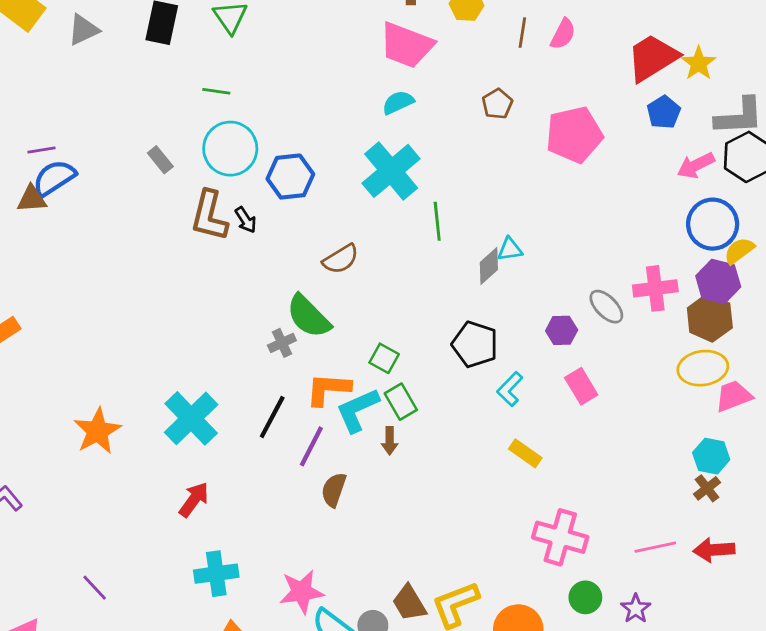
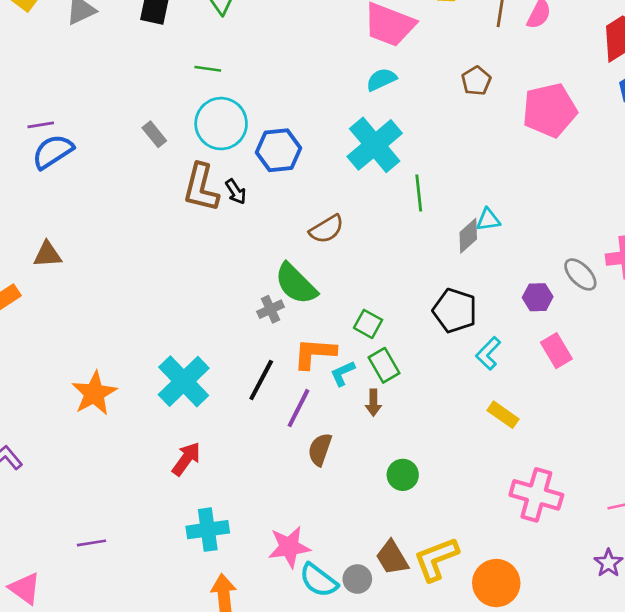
brown triangle: (32, 199) -> (47, 254), moved
cyan L-shape: (357, 410) -> (343, 373), size x0.6
purple line: (95, 588) -> (92, 543), turned -56
green circle: (585, 597) -> (403, 475), moved

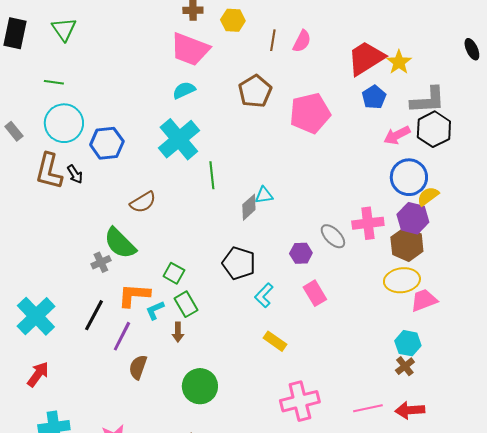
brown pentagon: (476, 81) -> (255, 91), size x1.5
green circle: (403, 475) -> (200, 386), size x1.5
pink cross: (536, 495) -> (300, 401), turned -30

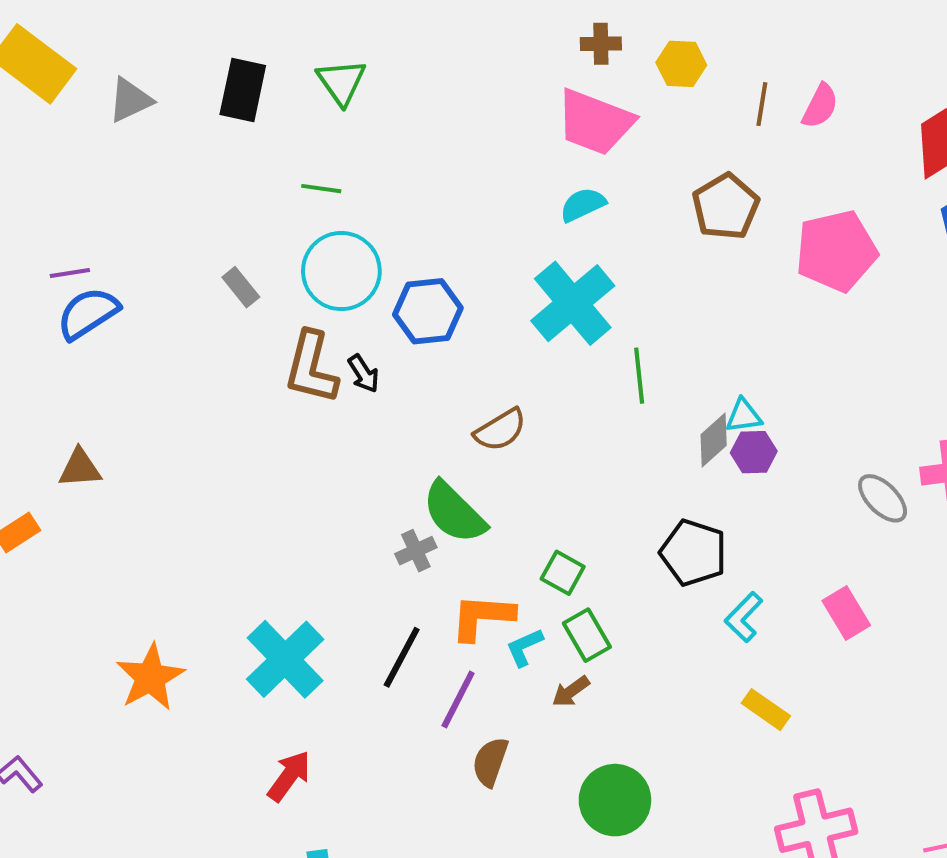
purple hexagon: (301, 253) -> (754, 452), moved
brown arrow: (178, 332) -> (571, 691), turned 54

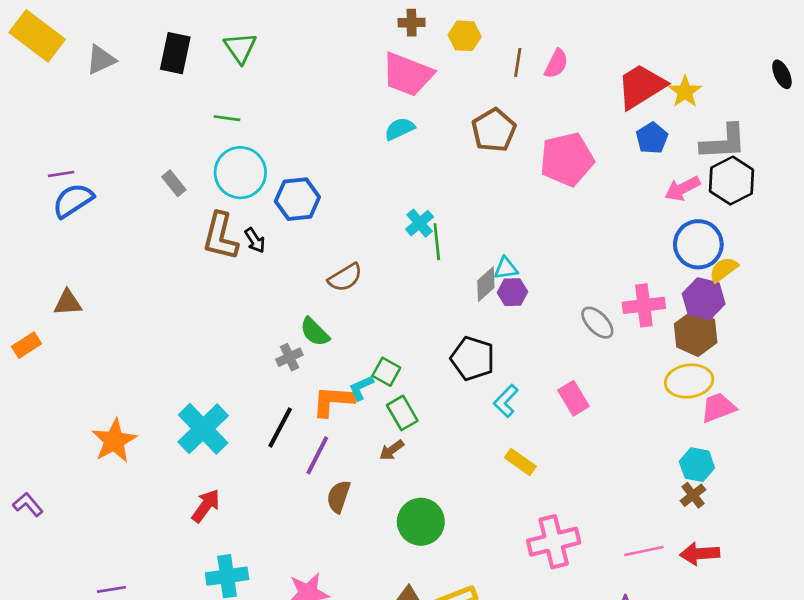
cyan cross: (573, 303) -> (420, 223), moved, size x0.5
green semicircle: (454, 512) -> (315, 332), size x0.7
cyan L-shape: (524, 647) -> (361, 388), moved

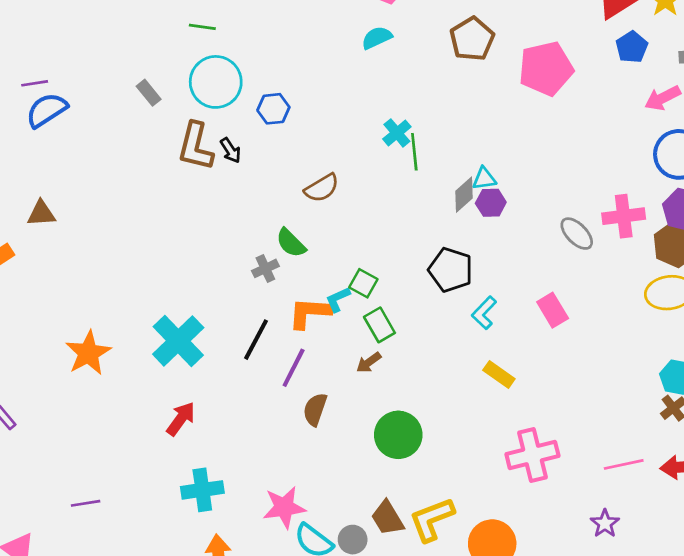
blue hexagon: (297, 199) -> (273, 109), size x0.7

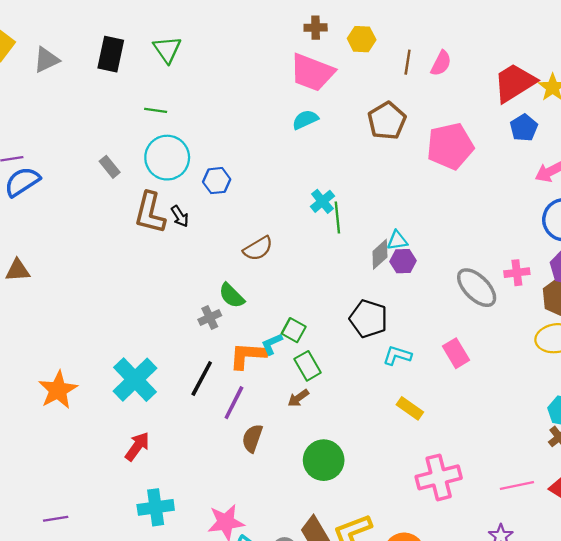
pink cross: (624, 216) -> (517, 273), size x0.7
gray ellipse: (577, 234) -> (477, 288), size x1.4
cyan L-shape: (484, 313) -> (397, 355), turned 64

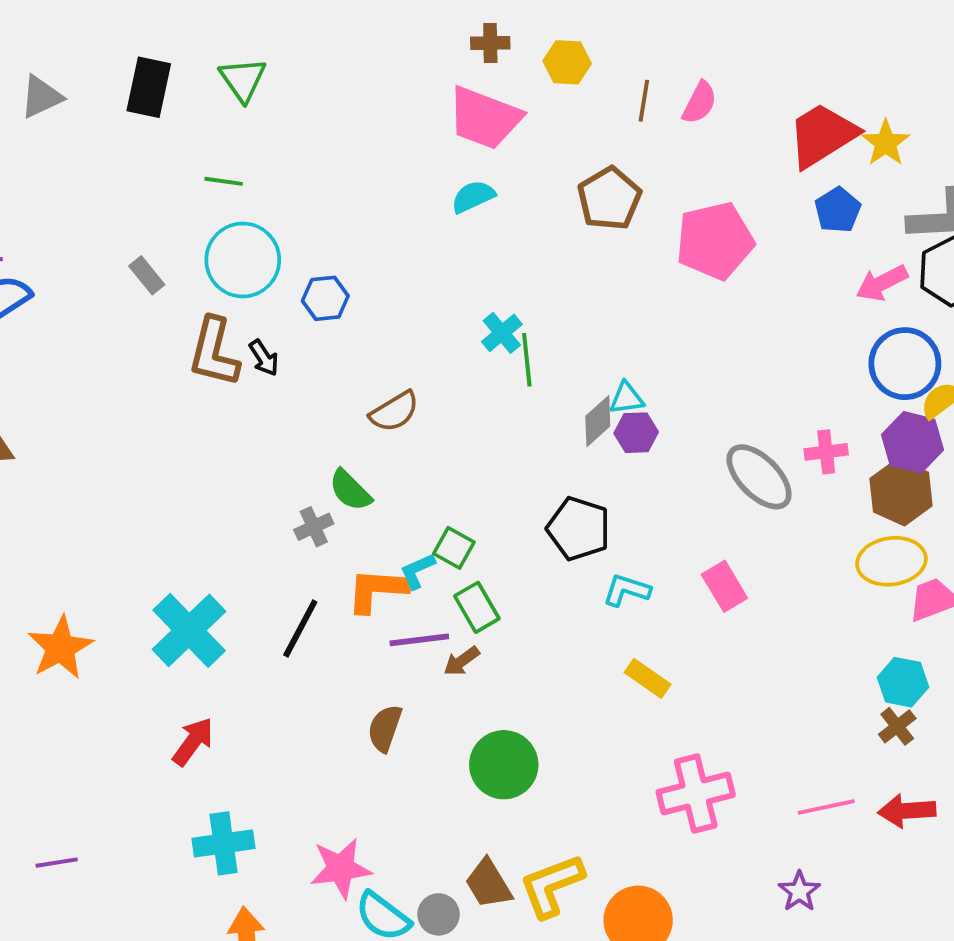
purple line: (234, 403) -> (419, 640), moved, turned 56

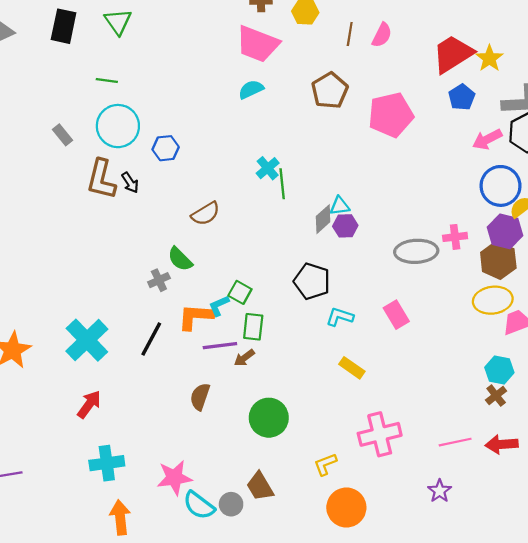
gray ellipse: (759, 477) -> (416, 251), turned -48
green rectangle: (477, 607) -> (253, 327), turned 36
yellow L-shape: (552, 886) -> (325, 464), moved, size x0.6

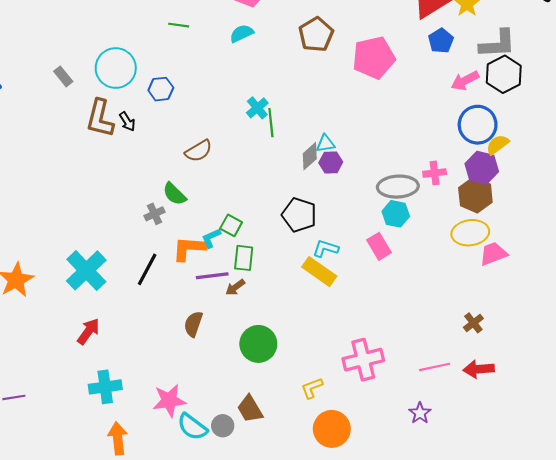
green line: (107, 81) -> (179, 25), moved
yellow rectangle: (352, 368) -> (319, 272), moved, size x1.4
cyan hexagon: (499, 370) -> (396, 214), moved

